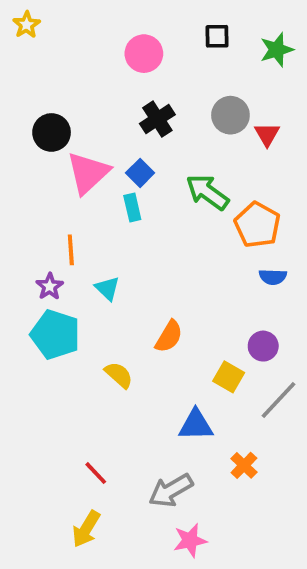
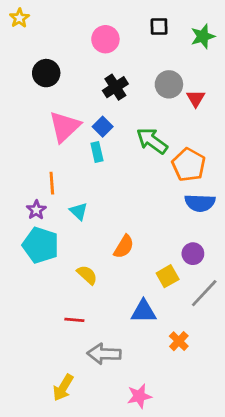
black circle: (52, 132) -> (46, 73), moved
blue semicircle: (273, 277) -> (200, 203), size x1.5
yellow square: (229, 377) -> (168, 276), turned 30
red line: (96, 473) -> (74, 320), moved, turned -42
gray arrow: (171, 490) -> (104, 354), moved, turned 32

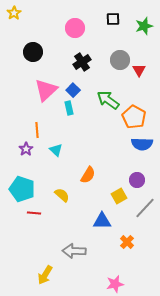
cyan pentagon: (41, 245) -> (22, 189), moved
red line: (74, 320) -> (34, 213), moved
pink star: (139, 396) -> (115, 284), moved

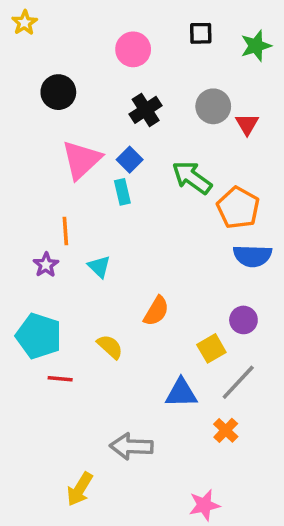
gray line: (145, 208) -> (238, 382), moved

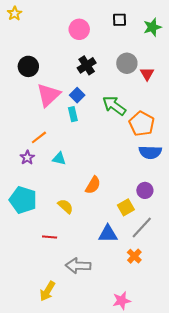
black circle: (58, 92) -> (28, 66), moved
orange line: (65, 231) -> (39, 137), turned 56
cyan triangle: (99, 267) -> (59, 159), turned -32
red line: (60, 379) -> (50, 237), moved

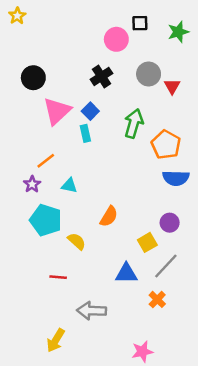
pink circle: (79, 29) -> (116, 39), moved
green arrow: (114, 106) -> (134, 124), turned 70
cyan pentagon: (23, 200) -> (46, 220), moved

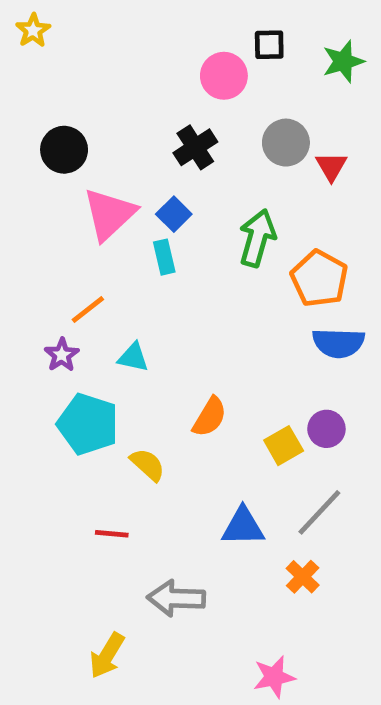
yellow square: (147, 242) -> (284, 446), moved

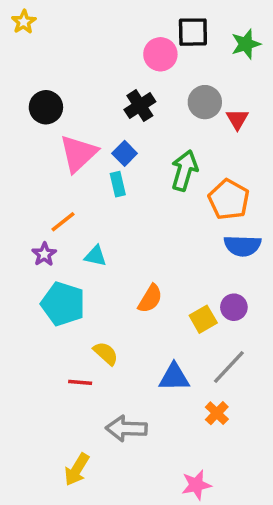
black square: (269, 45) -> (193, 32), size x1.4
yellow semicircle: (148, 465) -> (106, 353), moved

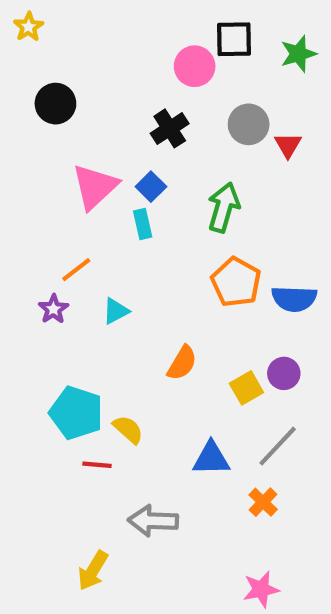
black circle: (46, 107) -> (55, 104), moved
orange pentagon: (229, 200) -> (236, 282), moved
cyan triangle: (95, 256) -> (116, 311), turned -40
cyan pentagon: (63, 304) -> (76, 413), moved
pink star: (196, 485) -> (261, 589), moved

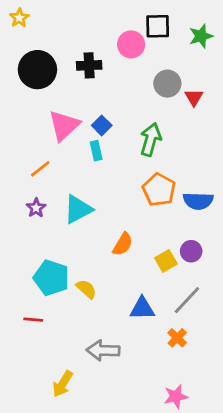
black circle: (55, 104) -> (37, 70), size x1.4
black cross: (170, 128) -> (89, 65), moved, turned 30
orange line: (76, 270) -> (40, 169), moved
cyan triangle: (116, 311) -> (78, 209), size x1.6
red line: (97, 465) -> (33, 320), moved

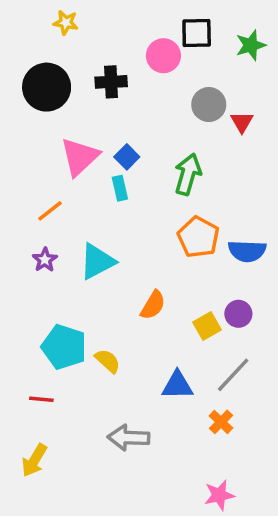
yellow star: (19, 18) -> (66, 23), moved, turned -30
yellow arrow: (63, 384) -> (34, 460), moved

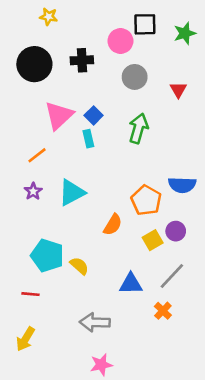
gray circle: (209, 105) -> (135, 77), moved
orange pentagon: (198, 237) -> (146, 200), moved
pink star: (219, 495) -> (101, 365), moved

